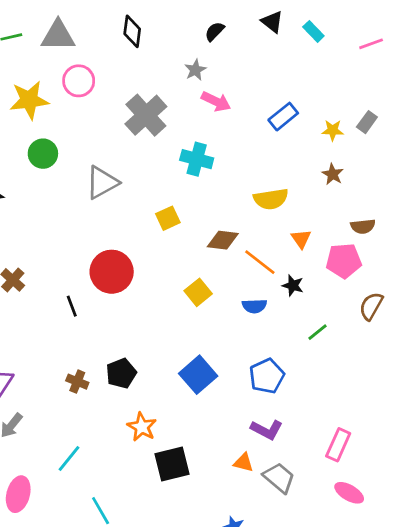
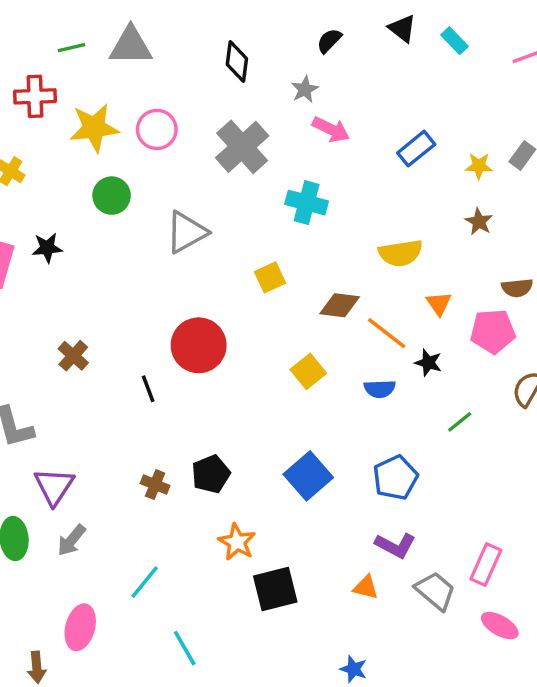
black diamond: (132, 31) -> (237, 62), moved
pink circle: (79, 81) -> (157, 129), moved
gray trapezoid: (279, 478) -> (435, 591), moved

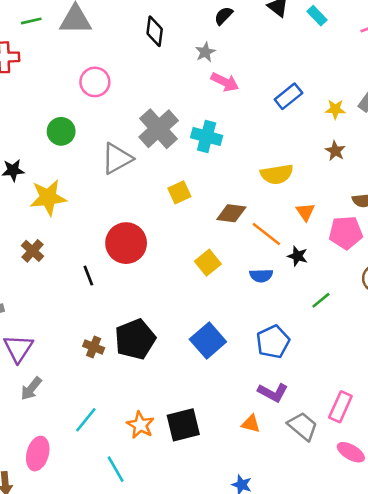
yellow star: (94, 128) -> (48, 198), moved
gray cross: (242, 147) -> (159, 129), moved
black pentagon: (211, 474) -> (135, 339), size x1.4
orange star: (237, 542) -> (140, 425), moved

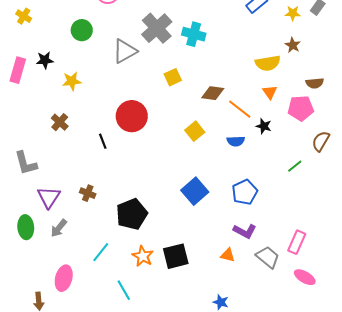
yellow semicircle: (277, 174) -> (268, 63), moved
yellow star: (48, 198) -> (72, 81), size x0.7
green line: (321, 300) -> (295, 166), moved
black pentagon: (135, 339) -> (132, 214), moved
brown cross: (94, 347) -> (88, 193), moved

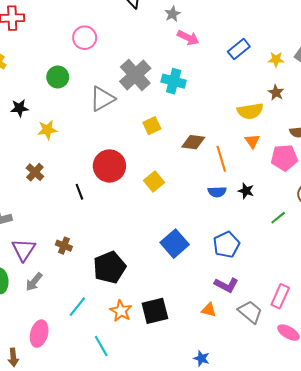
orange line: (240, 109) -> (221, 159), turned 35
black star: (264, 126) -> (246, 191), moved
yellow square: (195, 131) -> (154, 181), moved

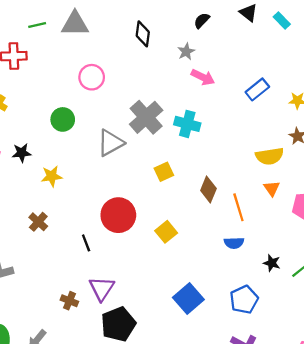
brown diamond: (193, 142) -> (208, 190), turned -75
black star: (246, 191) -> (272, 263), moved
purple triangle: (24, 250) -> (102, 289), moved

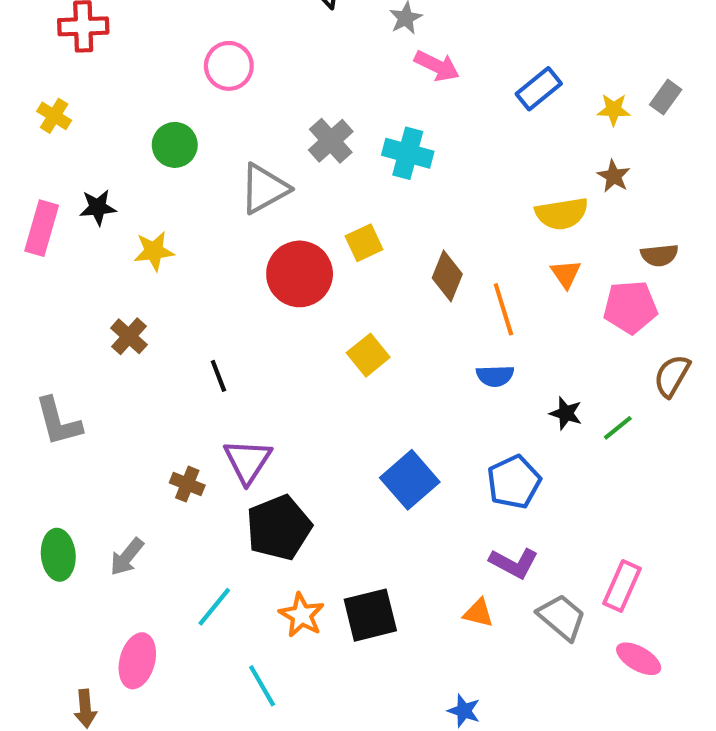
gray cross: (146, 117) -> (331, 141), size x0.7
red circle: (118, 215) -> (300, 274), moved

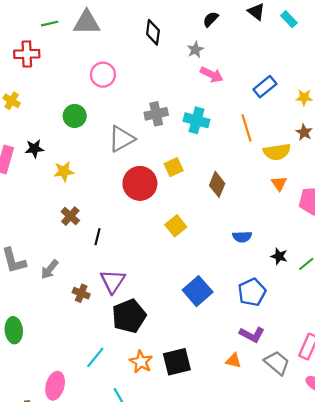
gray cross: (331, 141) -> (156, 114), turned 30
orange line: (503, 309) -> (246, 128), moved
brown cross: (129, 336) -> (70, 216), moved
black line: (218, 376) -> (98, 237), turned 35
gray arrow: (127, 557) -> (50, 269), moved

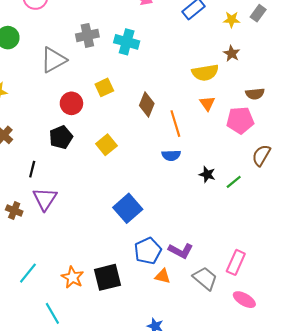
orange line: (246, 128) -> (175, 124), moved
red circle: (140, 183) -> (71, 103), size x0.7
black line: (98, 237) -> (32, 169), moved
blue pentagon: (252, 292) -> (148, 251), moved
black pentagon: (129, 316) -> (61, 137), moved, size x0.7

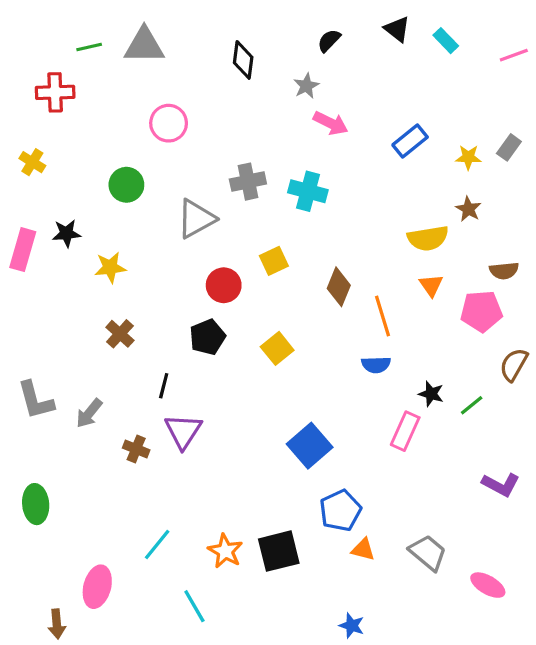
purple L-shape: (181, 251) -> (501, 485), moved
pink rectangle: (236, 262) -> (405, 431), moved

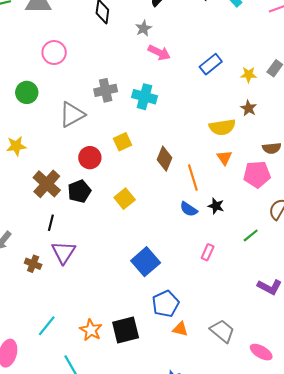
brown cross: (120, 334) -> (47, 184), moved, size x1.5
blue semicircle: (376, 365) -> (189, 209), turned 36
black star: (431, 394) -> (216, 206), moved
pink rectangle: (405, 431) -> (208, 252), size x0.7

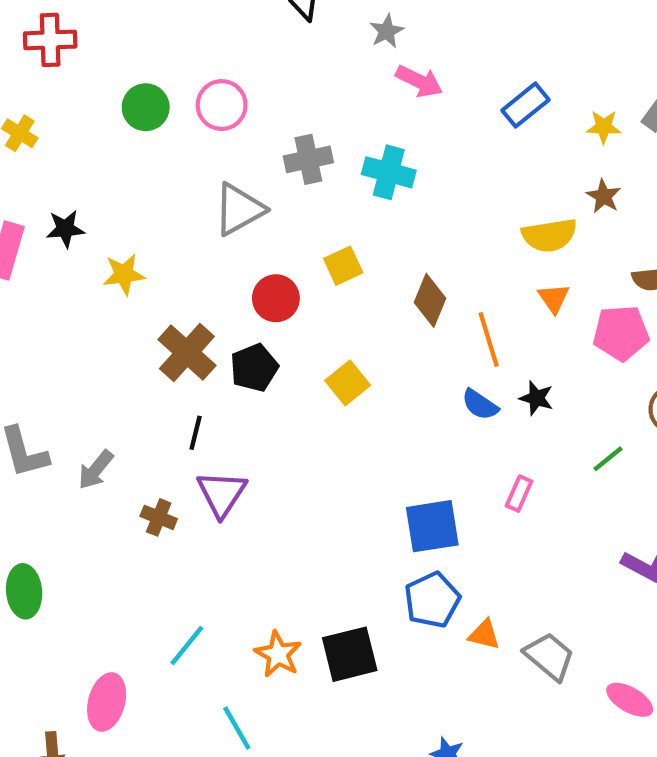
pink circle: (54, 53) -> (222, 105), moved
green circle: (27, 92) -> (146, 107), moved
blue square: (146, 262) -> (432, 526), moved, turned 32
orange triangle: (180, 329) -> (484, 635), moved

